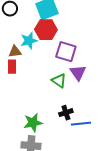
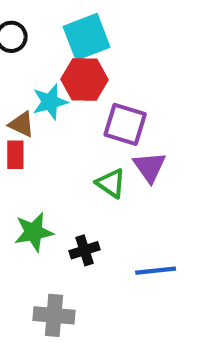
brown triangle: (15, 52) -> (21, 124), turned 32
black cross: (66, 113) -> (84, 250), moved
green star: (33, 123) -> (34, 232), moved

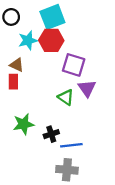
cyan star: (50, 102) -> (28, 40), moved
blue line: (156, 271) -> (71, 145), moved
gray cross: (54, 315) -> (67, 170), moved

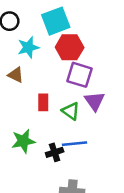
red hexagon: (51, 40) -> (70, 47), moved
red rectangle: (13, 82) -> (43, 102), moved
blue line: (71, 145) -> (75, 144), moved

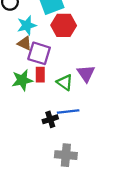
brown triangle: (16, 75) -> (24, 43), moved
purple square: (80, 75) -> (39, 53), moved
green star: (23, 141) -> (22, 80), moved

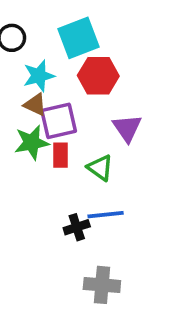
purple square: (39, 53) -> (59, 121), turned -30
purple triangle: (86, 73) -> (127, 128), moved
green star: (22, 80) -> (32, 142), moved

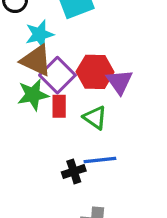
red hexagon: (98, 76) -> (95, 72), moved
brown triangle: (35, 105) -> (36, 60), size x1.5
purple square: (59, 121) -> (57, 75), turned -32

